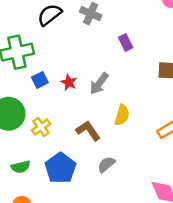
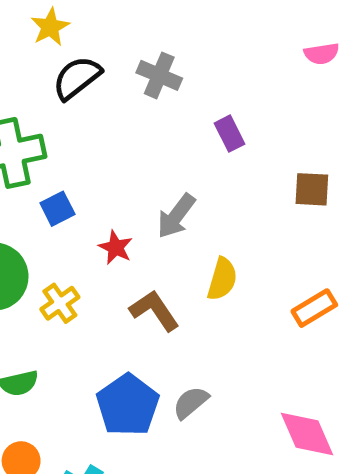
red star: (69, 82) -> (116, 247), moved
gray semicircle: (106, 164) -> (191, 403), moved
blue pentagon: (60, 168) -> (128, 405), moved

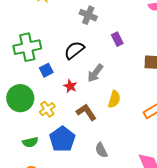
black semicircle: (77, 78) -> (74, 50), moved
gray semicircle: (191, 403) -> (101, 150), turned -77
blue pentagon: (128, 405) -> (62, 139), moved

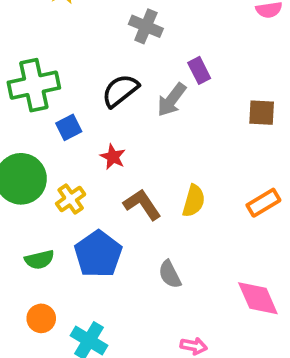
gray arrow: (95, 73) -> (172, 100), moved
yellow semicircle: (114, 99) -> (194, 201), moved

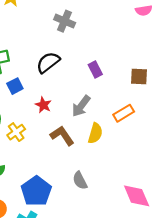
purple rectangle: (199, 70) -> (95, 70), moved
gray arrow: (172, 100) -> (81, 106), moved
orange rectangle: (263, 203) -> (124, 113), moved
blue pentagon: (98, 254) -> (36, 191), moved

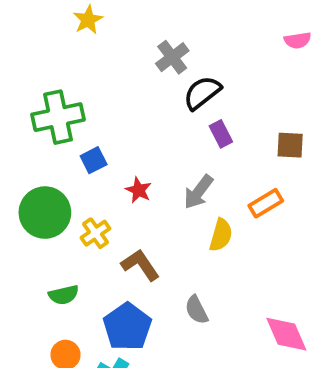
gray cross: (65, 21) -> (172, 57), turned 30
black semicircle: (48, 62) -> (202, 93), moved
brown L-shape: (62, 136) -> (140, 265), moved

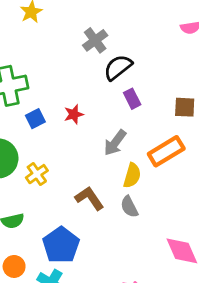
red star: (139, 190) -> (74, 114), moved, turned 30
orange rectangle: (266, 203) -> (166, 151), size x1.4
brown L-shape: (140, 265) -> (89, 198), moved
gray semicircle: (197, 310) -> (129, 207), moved

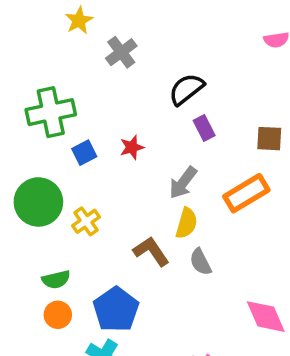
gray cross: (95, 40) -> (121, 52), moved
yellow semicircle: (132, 175) -> (186, 223), moved
orange circle: (14, 266) -> (58, 315), moved

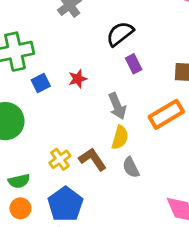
gray arrow: (183, 183) -> (117, 106), turned -60
yellow cross: (86, 221) -> (60, 159), moved

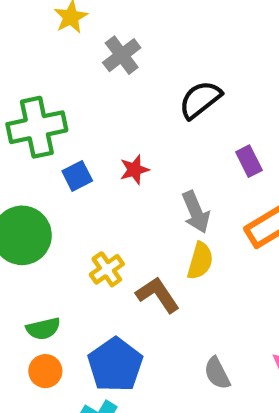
purple rectangle: (134, 64) -> (249, 161), moved
yellow cross: (60, 159) -> (107, 269), moved
gray semicircle: (131, 167) -> (217, 373), moved

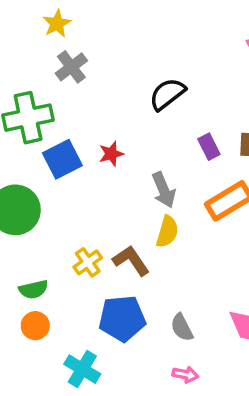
gray cross: (122, 55) -> (71, 67), moved
blue square: (77, 176) -> (62, 159), size x1.5
yellow cross: (107, 269) -> (88, 262), moved
blue pentagon: (115, 365) -> (122, 318), moved, turned 30

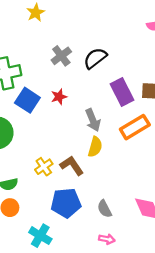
yellow star: (57, 24) -> (36, 13), moved
gray cross: (71, 67) -> (61, 56), moved
purple rectangle: (209, 147) -> (122, 92), size x1.6
blue square: (62, 159) -> (27, 100), turned -30

